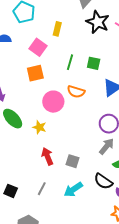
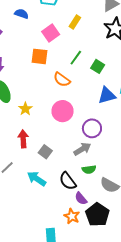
orange semicircle: (76, 92) -> (62, 80), moved
pink circle: (53, 102) -> (63, 111), moved
cyan arrow: (73, 189) -> (37, 179), turned 48

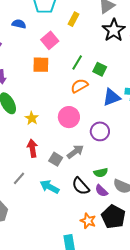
yellow rectangle: (75, 22) -> (73, 19), moved
orange semicircle: (62, 80) -> (79, 86), moved, turned 120
gray arrow: (82, 149) -> (75, 152), moved
purple semicircle: (81, 199) -> (101, 191), moved

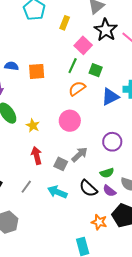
blue semicircle: (19, 24) -> (12, 66), moved
pink square: (50, 40) -> (83, 45), moved
purple circle: (100, 131) -> (112, 142), moved

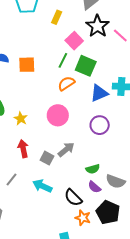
green square: (96, 70) -> (86, 66), size x1.5
purple circle: (112, 142) -> (100, 125), moved
black semicircle: (88, 188) -> (73, 198), moved

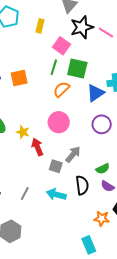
black star: (97, 26) -> (82, 27), turned 30
red arrow: (23, 149) -> (37, 147), moved
black semicircle: (73, 198) -> (82, 185), moved, turned -132

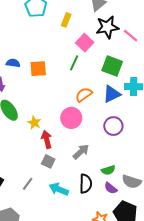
green square: (77, 69) -> (112, 66), moved
orange semicircle: (61, 89) -> (84, 95), moved
gray square: (56, 166) -> (48, 161), moved

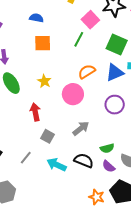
blue semicircle: (13, 63) -> (36, 18), moved
yellow star: (34, 123) -> (44, 81), moved
red arrow: (47, 139) -> (35, 112), moved
black semicircle: (86, 184) -> (84, 161), turned -72

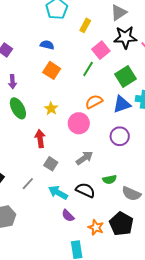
orange square: (43, 43) -> (52, 70), turned 30
green square: (117, 45) -> (125, 77), turned 30
purple semicircle: (109, 166) -> (68, 216), moved

